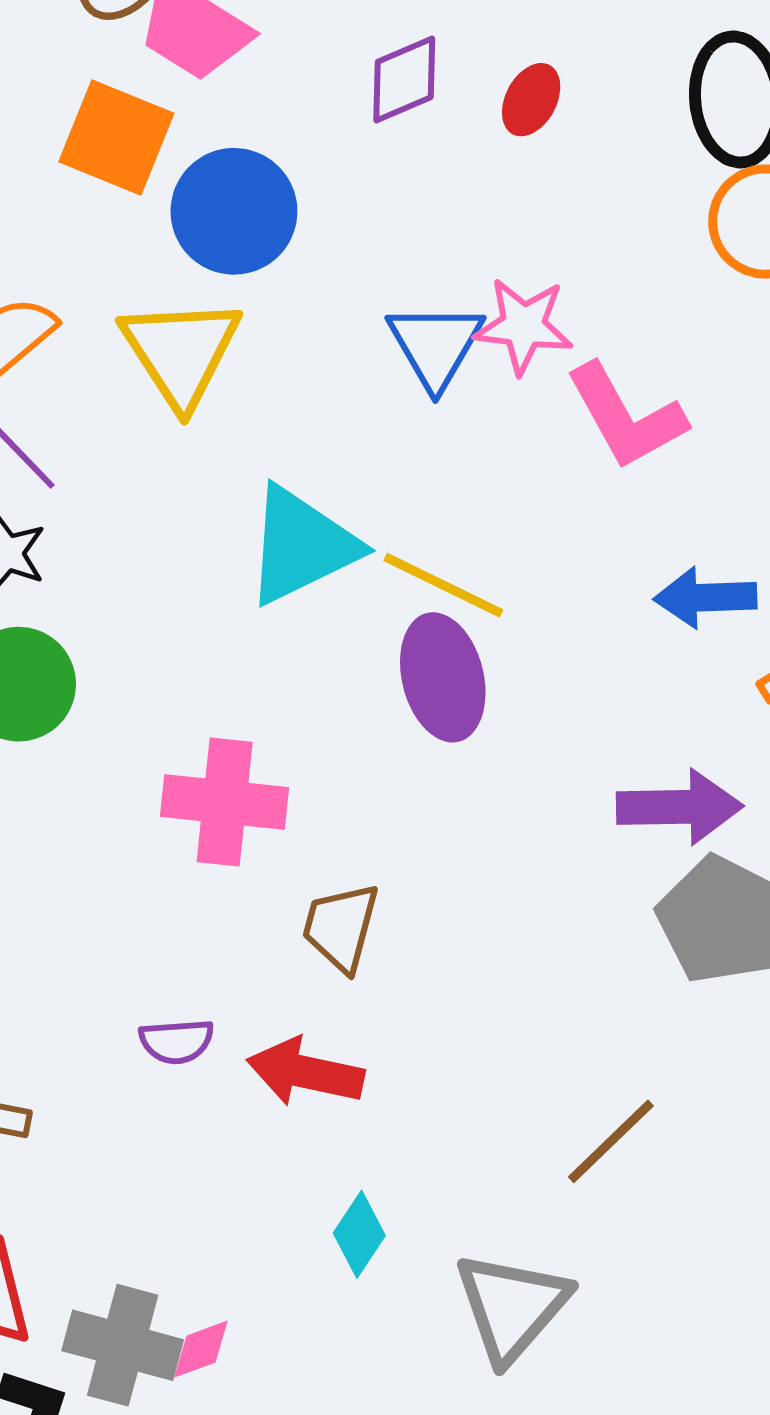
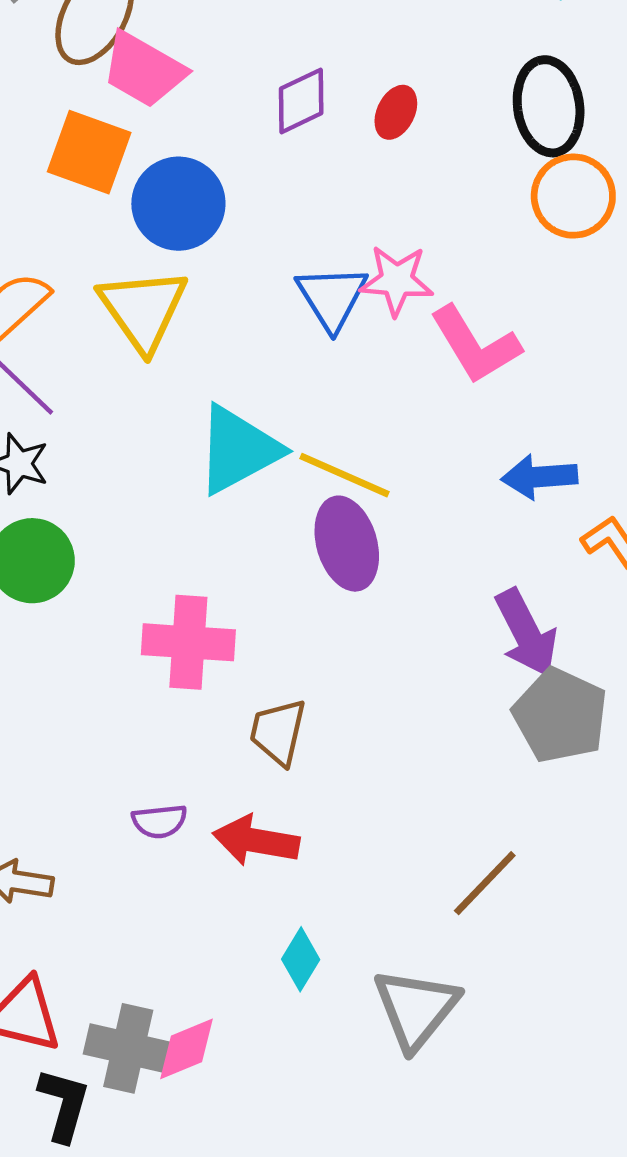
purple arrow: (680, 807) -> (526, 633), turned 66
pink diamond: (201, 1349) -> (186, 1049), size x1.4

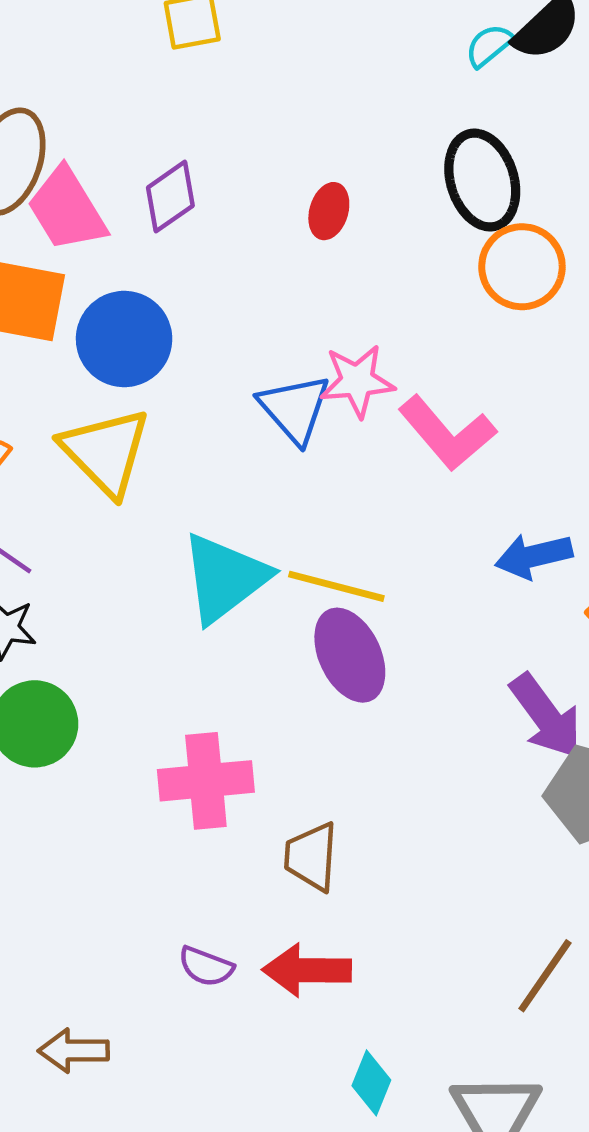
pink trapezoid: (144, 70) -> (67, 209), turned 38
purple diamond: (301, 101) -> (170, 197), moved
purple semicircle: (159, 821) -> (206, 967), turned 36

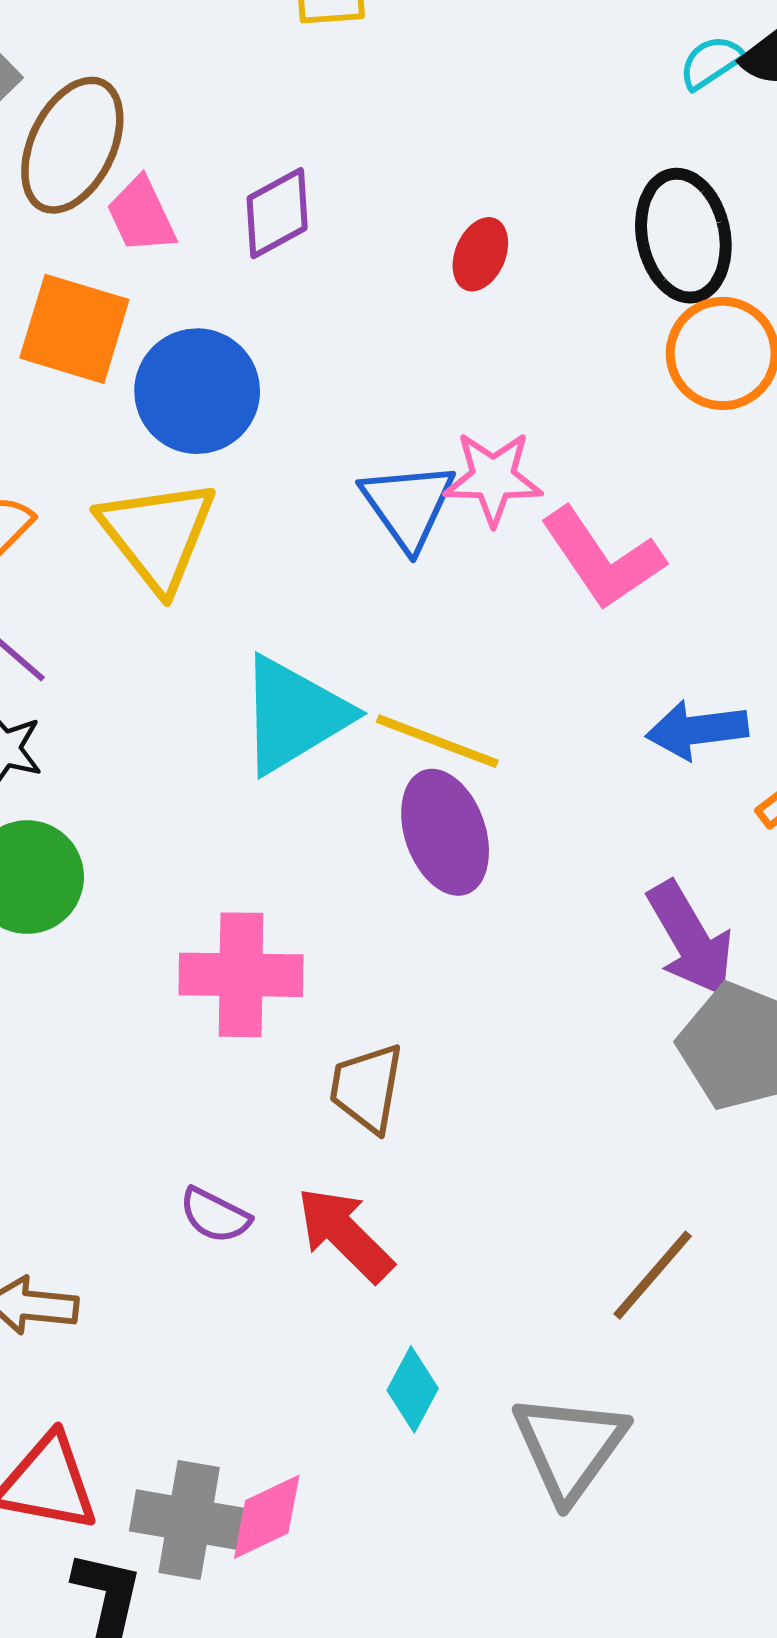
pink trapezoid: (67, 209) -> (141, 215), size x0.7
red arrow: (307, 970) -> (345, 1234), turned 38

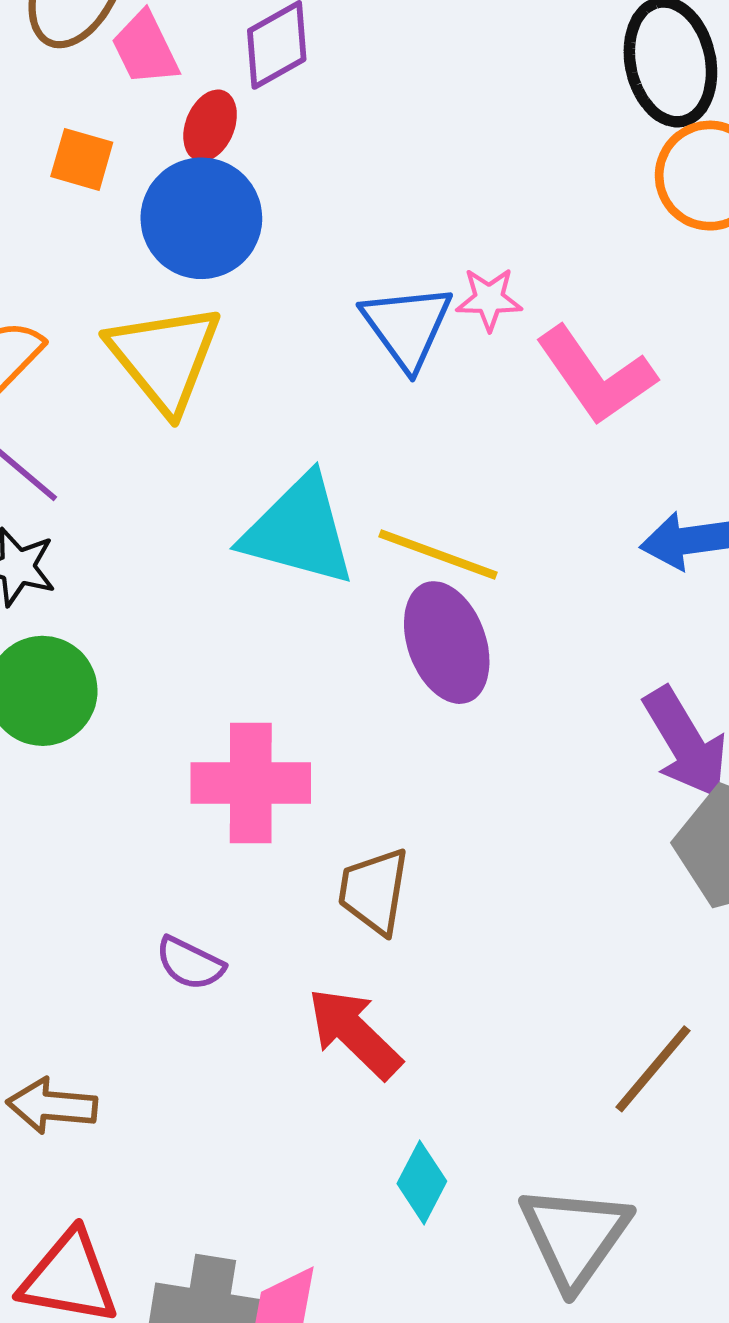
red ellipse: (480, 254) -> (210, 126), moved
orange square: (74, 329) -> (82, 159), size x0.6
pink star: (493, 478) -> (489, 299), size x0.7
cyan triangle: (294, 715) -> (299, 531), turned 47
purple semicircle: (215, 1215) -> (190, 963), moved

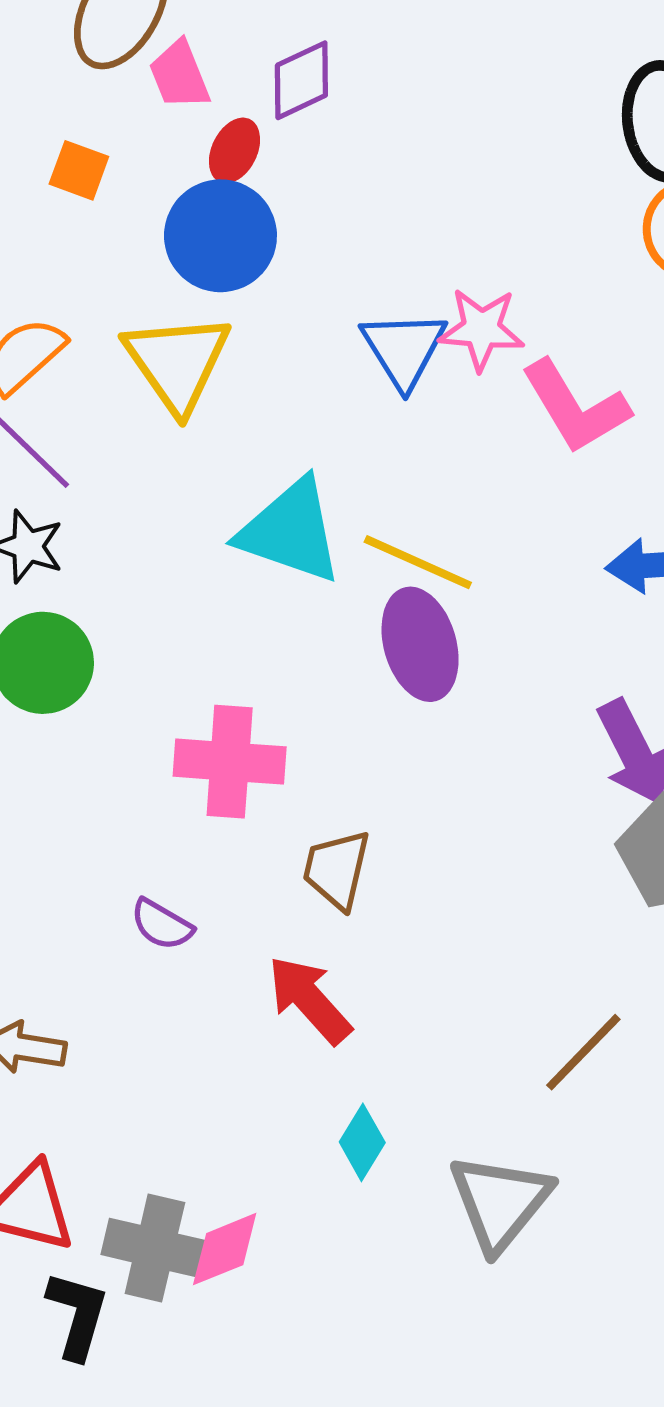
orange square: (82, 159) -> (79, 170), moved
pink star: (489, 299) -> (481, 329), size x1.4

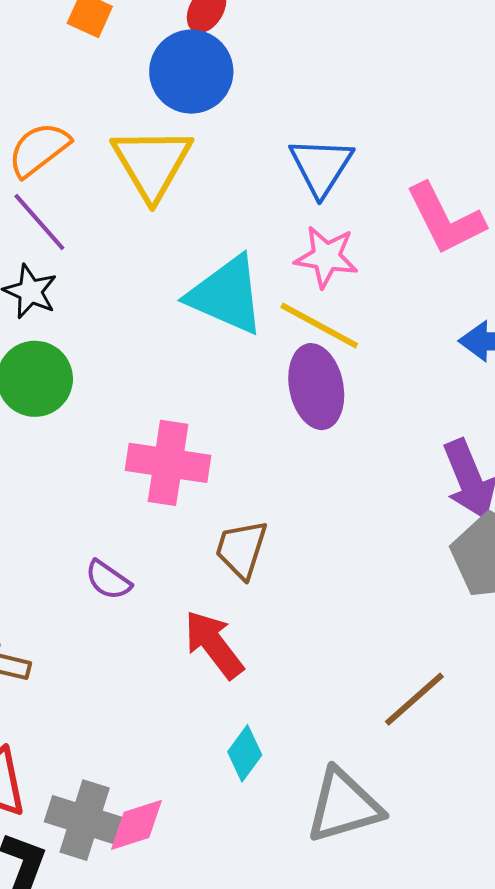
pink star: (481, 329) -> (326, 257), moved
gray triangle: (500, 1202) -> (344, 806), turned 30

